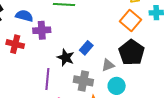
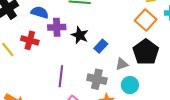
black star: (66, 58) -> (80, 35), moved

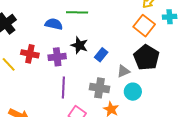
blue semicircle: (40, 12) -> (54, 24), moved
purple cross: (57, 27) -> (57, 57), moved

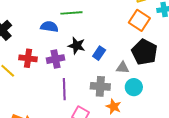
gray triangle: (123, 71) -> (123, 68), turned 32

